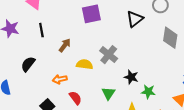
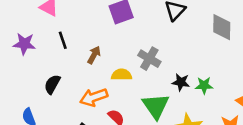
orange arrow: (60, 79) -> (94, 97), size x1.5
green star: (148, 92) -> (204, 85), moved
green triangle: (108, 93) -> (156, 106), size x1.6

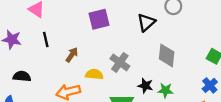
gray diamond: (222, 27) -> (167, 55), moved
black semicircle: (52, 84) -> (22, 76), moved, turned 60

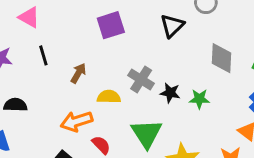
gray diamond: (167, 55) -> (222, 58), moved
black star: (145, 86) -> (170, 93), moved
green star: (165, 90) -> (199, 99), moved

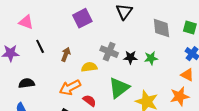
green triangle: (147, 134) -> (119, 88), turned 35

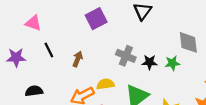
gray diamond: (161, 28) -> (188, 42), moved
yellow semicircle: (89, 67) -> (105, 84), moved

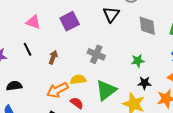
pink triangle: (33, 23) -> (33, 22), moved
gray diamond: (188, 42) -> (147, 26), moved
black star: (150, 62) -> (144, 83), moved

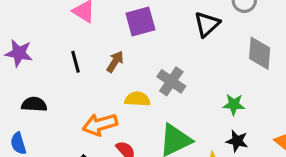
black line: (28, 49) -> (75, 62), moved
brown arrow: (53, 57) -> (115, 62), moved
yellow semicircle: (78, 80) -> (137, 99), moved

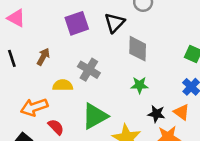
purple square: (140, 22) -> (77, 23), moved
gray diamond: (260, 53) -> (138, 49), moved
black star: (237, 141) -> (156, 114), moved

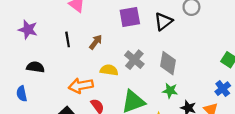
gray diamond: (138, 49) -> (168, 63), moved
green star: (140, 85) -> (170, 91), moved

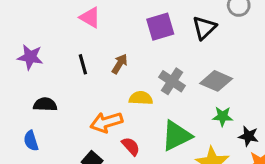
gray diamond: (168, 63) -> (216, 81), turned -70

